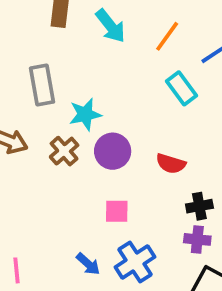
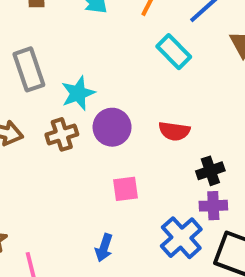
brown cross: (64, 151) -> (62, 134), turned 32
blue cross: (135, 262) -> (181, 238), moved
blue arrow: (88, 264) -> (104, 248), turned 75

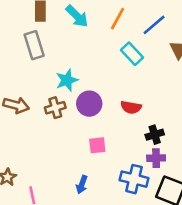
gray rectangle: (29, 69) -> (34, 45), moved
blue cross: (181, 238) -> (134, 179), turned -36

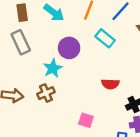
purple circle: (89, 104) -> (69, 48), moved
pink square: (97, 145) -> (86, 120), turned 32

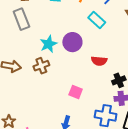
purple circle: (69, 48) -> (72, 42), moved

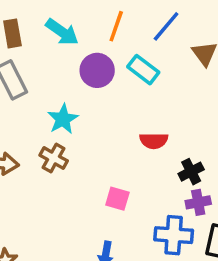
purple circle: (72, 42) -> (97, 70), moved
brown cross: (41, 66) -> (54, 158), turned -35

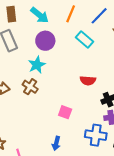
purple circle: (97, 70) -> (45, 41), moved

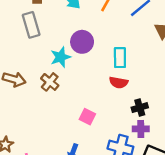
cyan rectangle: (85, 40) -> (120, 58), moved, turned 42
purple circle: (45, 41) -> (82, 42), moved

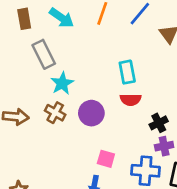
gray rectangle: (31, 25) -> (44, 54), moved
purple circle: (82, 42) -> (91, 113), moved
pink square: (87, 117) -> (106, 159), moved

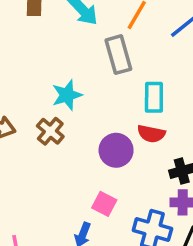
gray rectangle: (44, 54) -> (118, 55), moved
purple circle: (91, 113) -> (116, 150), moved

